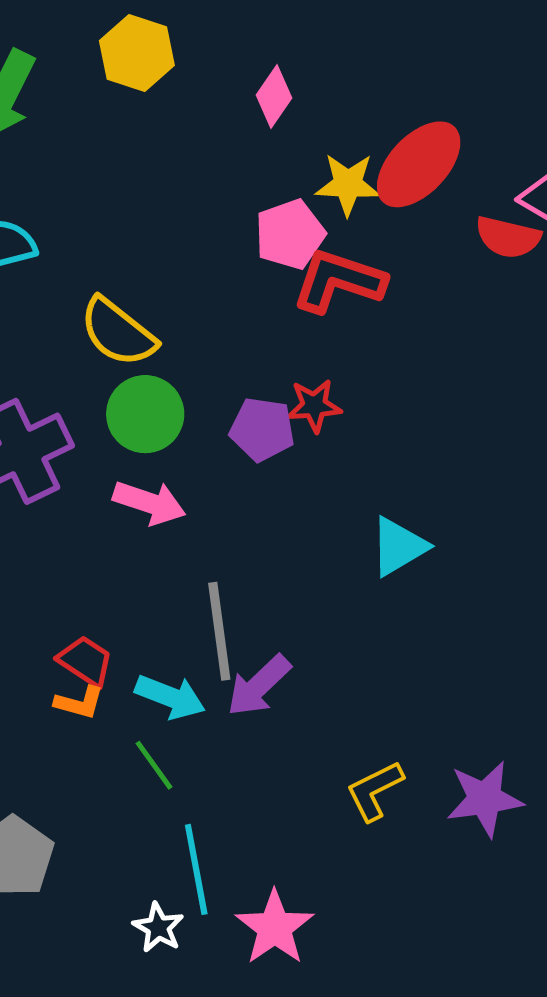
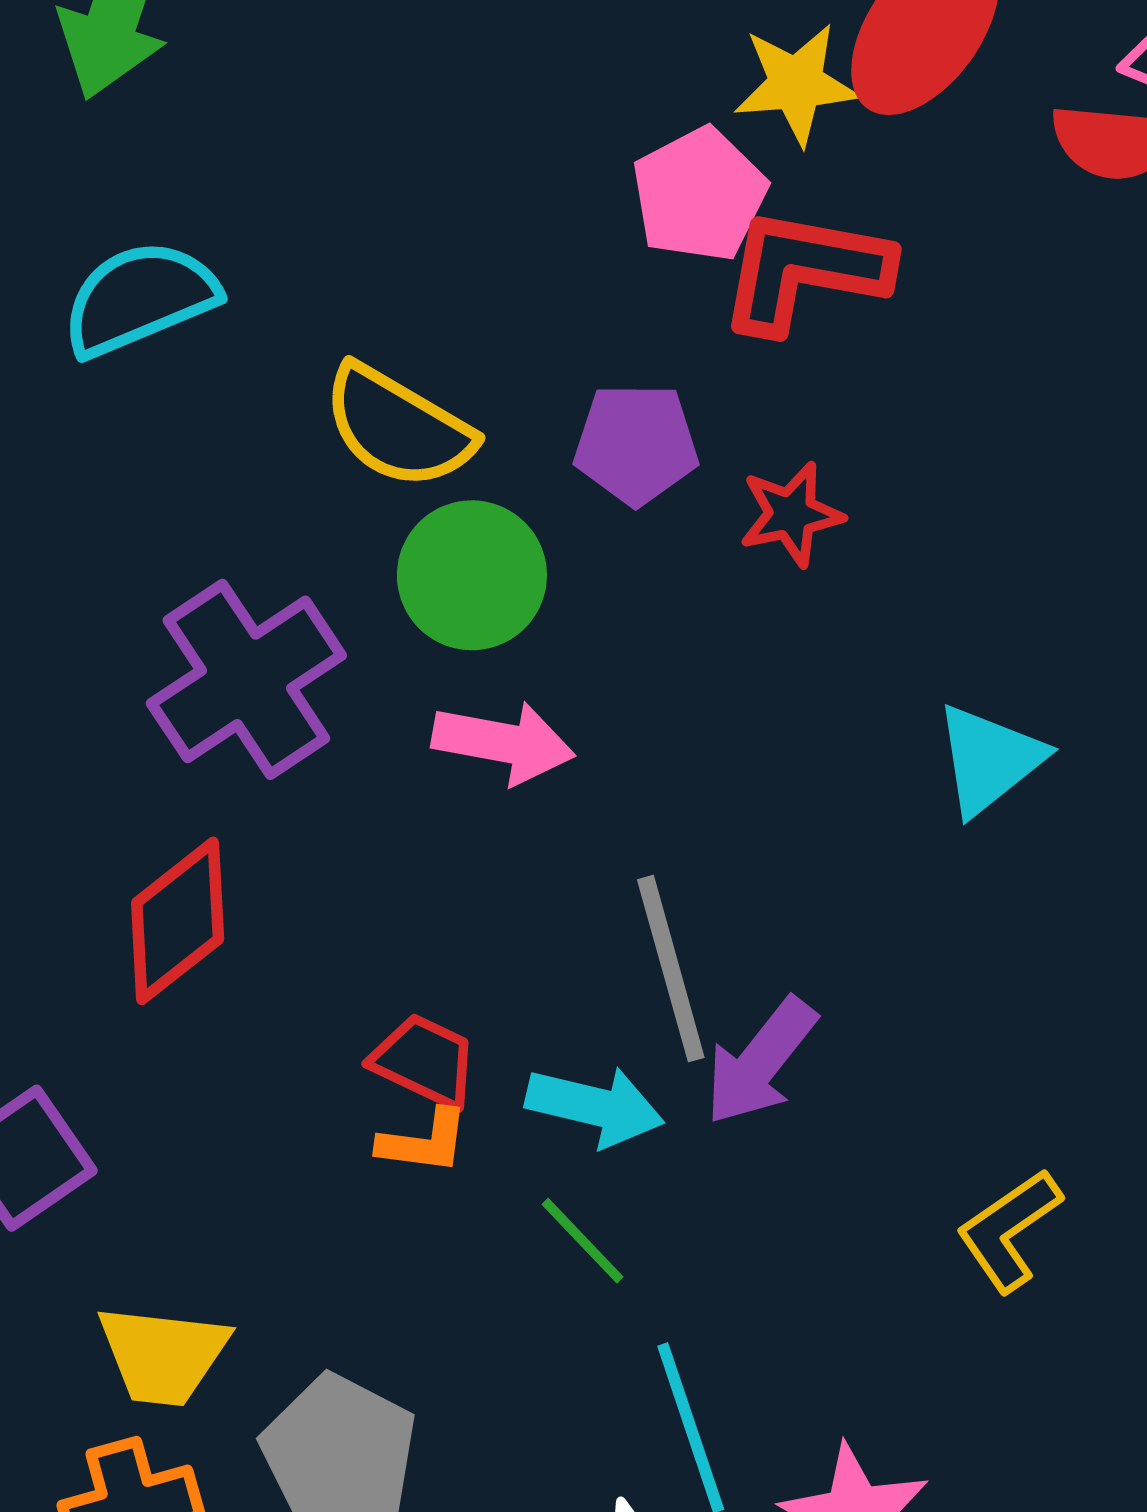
purple pentagon: (262, 429) -> (636, 444), moved

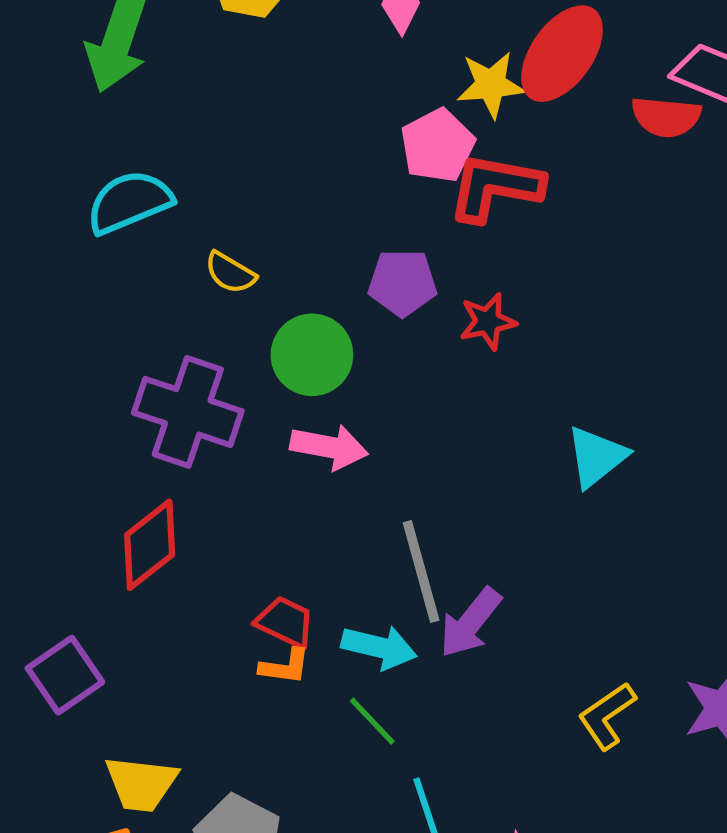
yellow semicircle: (398, 427) -> (230, 273), moved, size x0.6
purple cross: (246, 679) -> (188, 412), turned -38

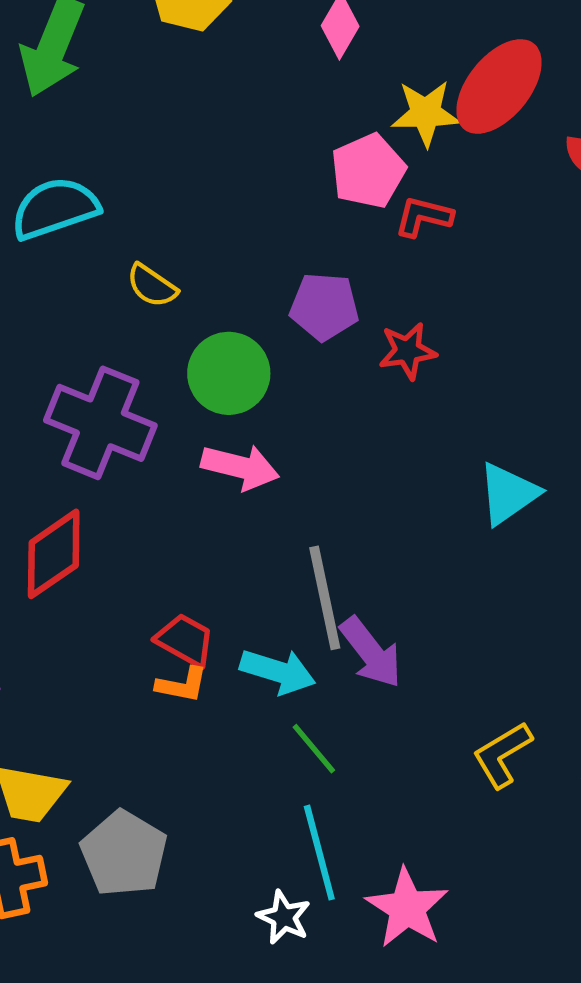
red L-shape: (495, 187) -> (424, 217), size x0.6
purple arrow: (470, 623) -> (371, 652), turned -80
green line: (372, 721) -> (314, 749), moved

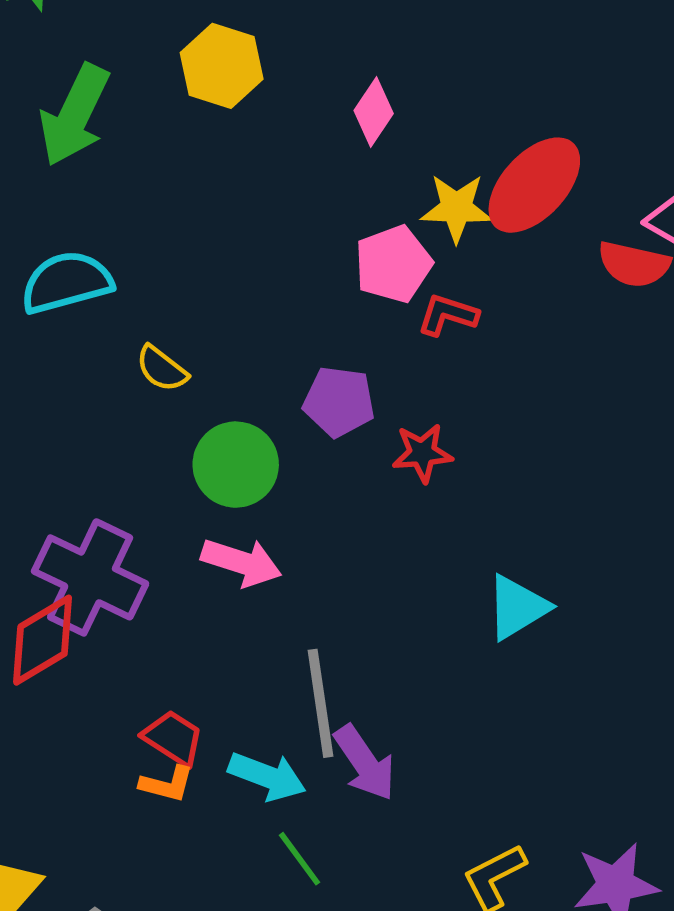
purple cross: (100, 423) -> (90, 577), moved

